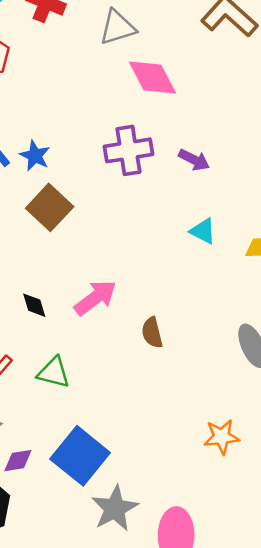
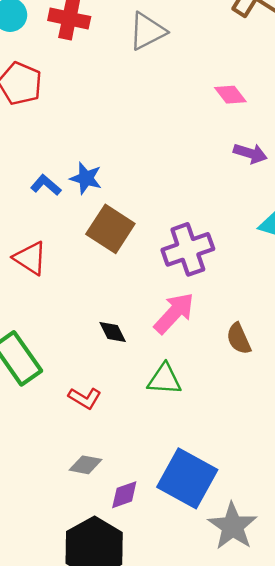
pink diamond: (152, 78) -> (230, 95), moved, size x0.6
purple cross: (128, 150) -> (188, 249), moved
green triangle: (54, 373) -> (164, 379), moved

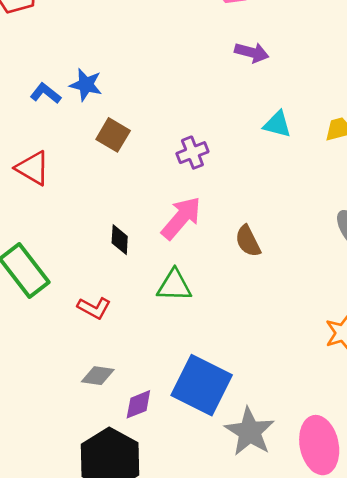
brown square: (110, 229) -> (113, 135), size x0.7
purple cross: (188, 249) -> (192, 153), size x0.6
black diamond: (113, 332) -> (120, 240), turned 32

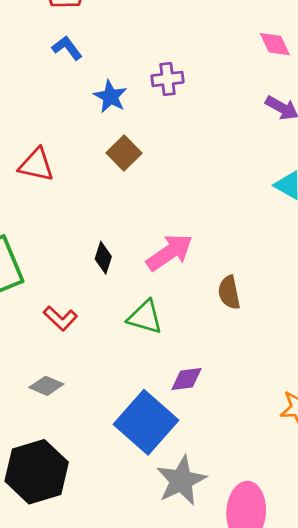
blue L-shape: (46, 93) -> (67, 48), moved
purple cross: (192, 153) -> (167, 79), moved
red triangle: (33, 168) -> (36, 165), turned -33
purple diamond: (138, 404) -> (186, 379), moved

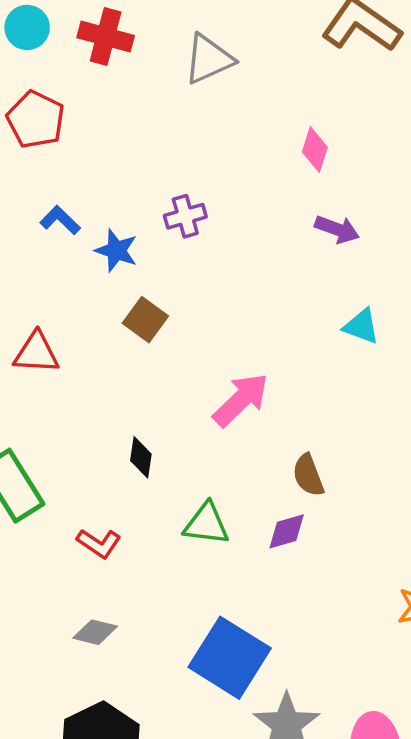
pink diamond: (275, 44) -> (315, 150), turned 52
blue L-shape: (67, 48) -> (60, 220), moved
pink arrow: (169, 252) -> (241, 400), moved
purple diamond: (186, 379) -> (287, 531), moved

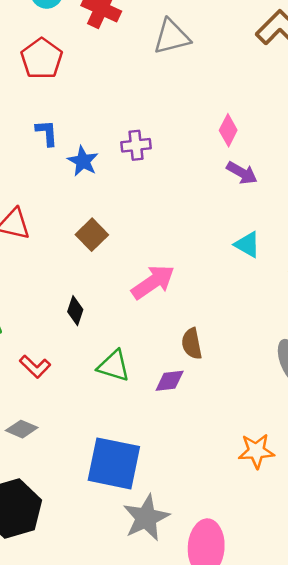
pink diamond: (315, 150) -> (228, 130), moved
blue L-shape: (60, 220) -> (47, 133), turned 32
brown square: (145, 320) -> (92, 235), moved
blue square: (230, 658) -> (114, 463), turned -30

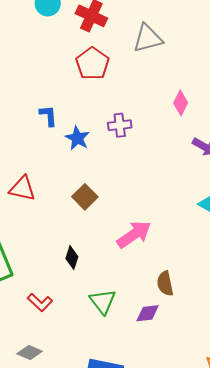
red pentagon: (42, 59) -> (92, 64), moved
pink diamond: (228, 130) -> (181, 103), moved
green triangle: (114, 366) -> (103, 302), turned 36

